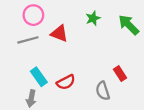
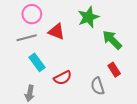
green star: (93, 18) -> (88, 17), size x1.5
green arrow: (129, 25) -> (112, 40), moved
cyan rectangle: (39, 77) -> (37, 62), moved

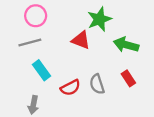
red triangle: (56, 32) -> (81, 40), moved
green arrow: (112, 40) -> (126, 45), turned -30
gray semicircle: (98, 86) -> (97, 84), moved

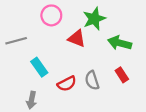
pink circle: (36, 16) -> (51, 15), moved
gray line: (30, 42) -> (16, 41), moved

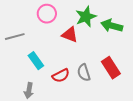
green arrow: (120, 43) -> (112, 26), moved
red rectangle: (122, 75) -> (111, 68), size x1.5

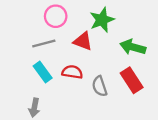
green arrow: (112, 26) -> (133, 47), moved
gray line: (15, 37) -> (44, 44), moved
red semicircle: (61, 76) -> (72, 72), moved, turned -144

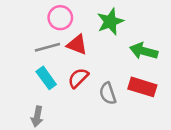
red triangle: (83, 41) -> (77, 45), moved
red semicircle: (72, 72) -> (78, 78), turned -54
red rectangle: (132, 80) -> (142, 87), turned -40

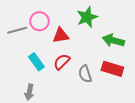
pink circle: (60, 18) -> (39, 21), moved
red triangle: (77, 45) -> (61, 35), turned -30
gray line: (47, 47) -> (17, 30), moved

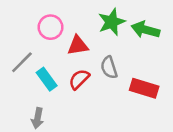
gray line: (17, 30) -> (22, 62), moved, turned -30
green arrow: (113, 40) -> (145, 30), moved
gray semicircle: (85, 74) -> (109, 67), moved

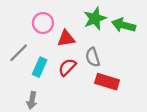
cyan rectangle: (47, 79) -> (40, 67), turned 60
red rectangle: (144, 88) -> (107, 82), moved

